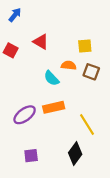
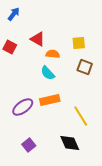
orange semicircle: (69, 65) -> (53, 54), moved
black diamond: (75, 154) -> (70, 143), turned -60
purple square: (31, 156) -> (29, 145), turned -32

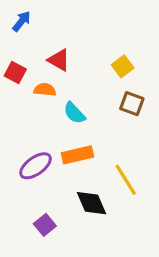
yellow square: (79, 43) -> (123, 66), turned -32
orange semicircle: (53, 54) -> (45, 90), moved
black diamond: (70, 143) -> (91, 203), moved

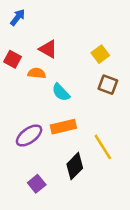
black diamond: (91, 203) -> (75, 166), turned 68

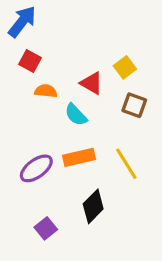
blue arrow: (18, 17) -> (22, 22), size x1.5
red triangle: (48, 49) -> (92, 83), moved
red square: (13, 59) -> (30, 61), moved
yellow line: (103, 147) -> (126, 164), moved

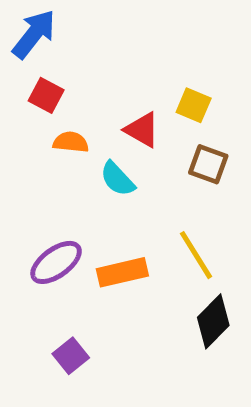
yellow square: (125, 67) -> (194, 105), turned -30
orange rectangle: (79, 157) -> (122, 272), moved
black diamond: (93, 206) -> (213, 321), moved

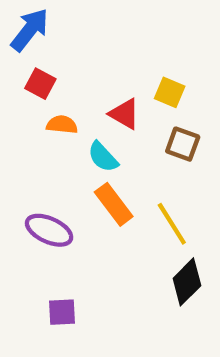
purple ellipse: (56, 262) -> (49, 230), turned 60
orange rectangle: (122, 272) -> (114, 204), moved, turned 66
purple square: (71, 356) -> (62, 312), turned 36

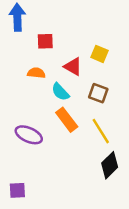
blue arrow: (30, 30) -> (17, 17), turned -40
red square: (40, 84) -> (45, 41), moved, turned -30
brown square: (183, 144) -> (98, 93), moved
purple square: (62, 312) -> (17, 190), moved

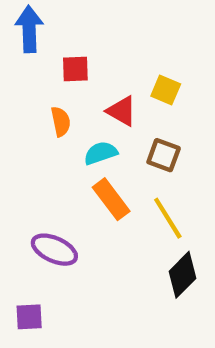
orange semicircle: (36, 73) -> (61, 122), turned 72
cyan semicircle: (60, 92) -> (101, 153), turned 114
purple ellipse: (29, 135) -> (54, 250), moved

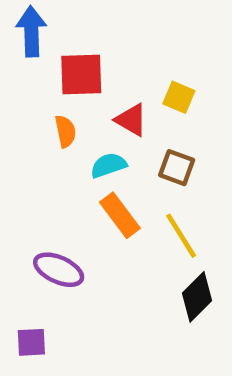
red square: (75, 69) -> (81, 75), size x1.5

